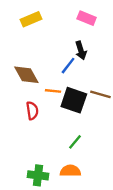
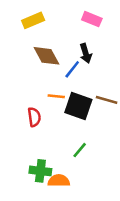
brown diamond: (26, 75) -> (47, 56), moved
orange semicircle: (70, 171) -> (59, 181), moved
green cross: (38, 175) -> (40, 171), moved

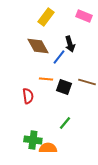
pink rectangle: (92, 19) -> (84, 16), moved
yellow rectangle: (33, 20) -> (46, 17), moved, turned -30
black square: (78, 106) -> (64, 87), size x0.7

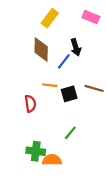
brown diamond: (38, 46) -> (41, 50), turned 30
black square: (64, 87) -> (69, 94), turned -35

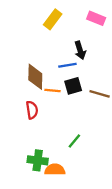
brown diamond: (41, 50) -> (35, 77), moved
blue line: (64, 61) -> (67, 65), turned 42
black square: (69, 94) -> (73, 86), moved

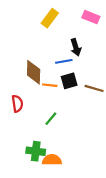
red semicircle: (32, 110) -> (17, 104), moved
green line: (74, 141) -> (51, 119), moved

